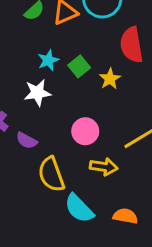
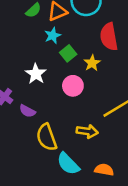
cyan star: (48, 60) -> (53, 35), moved
white star: (37, 93) -> (36, 74), turned -30
pink circle: (85, 131) -> (73, 86), moved

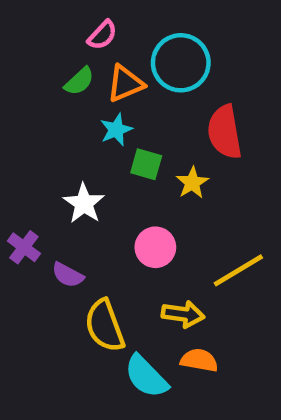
green square: (68, 53) -> (146, 164), turned -35
pink circle: (73, 86) -> (155, 247), moved
orange semicircle: (104, 170) -> (199, 360), moved

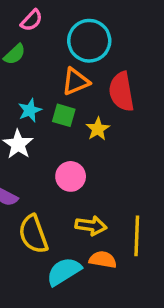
orange triangle: (125, 84) -> (76, 81), moved
cyan star: (116, 130) -> (30, 110), moved
yellow line: (238, 270) -> (137, 236), moved, turned -57
cyan semicircle: (146, 376) -> (64, 271), turned 102

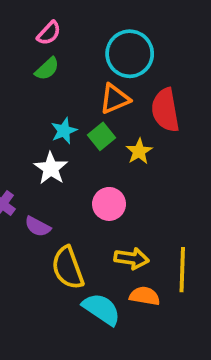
pink semicircle: (32, 20) -> (49, 33), moved
green square: (64, 115) -> (102, 136), turned 35
cyan semicircle: (64, 271) -> (102, 309), turned 66

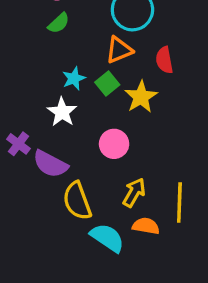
red semicircle: (165, 110) -> (164, 60), size x0.7
yellow star: (139, 151) -> (141, 97), size x1.4
purple semicircle: (38, 226) -> (50, 164), size x1.5
yellow arrow: (132, 258) -> (134, 192), turned -68

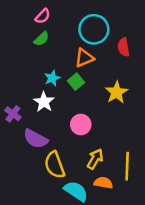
red semicircle: (164, 60) -> (124, 47), moved
yellow star: (141, 97) -> (116, 92), moved
purple cross: (18, 144) -> (13, 114), moved

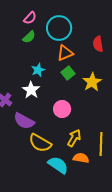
cyan circle: (94, 29) -> (59, 28), moved
green square: (76, 82) -> (68, 73), moved
yellow semicircle: (55, 165) -> (40, 143), turned -40

